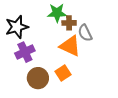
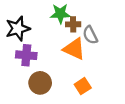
purple cross: (25, 52) -> (26, 55), turned 30
orange square: (63, 73) -> (83, 86), moved

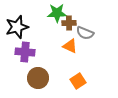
gray semicircle: (90, 35) -> (85, 33), turned -42
orange triangle: (74, 49) -> (70, 46), size x0.7

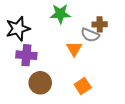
brown cross: (69, 23) -> (100, 24), moved
orange triangle: (70, 46) -> (74, 49), turned 35

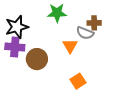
purple cross: (26, 55) -> (15, 47), moved
brown circle: (40, 83) -> (37, 59), moved

